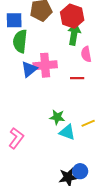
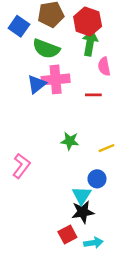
blue square: (14, 20) -> (19, 26), turned 36
green semicircle: (20, 41) -> (46, 49), moved, turned -75
cyan triangle: (67, 132) -> (82, 195), moved, turned 42
blue circle: (80, 171) -> (97, 179), moved

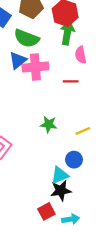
blue triangle: (37, 84) -> (18, 60), moved
cyan triangle: (82, 195) -> (60, 175), turned 36

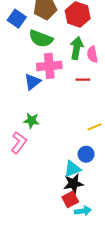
green arrow: (67, 33) -> (77, 48), moved
blue triangle: (18, 60) -> (32, 82), moved
green star: (49, 124) -> (31, 121), moved
red square: (46, 211) -> (70, 199), moved

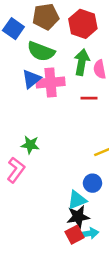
blue triangle: (32, 82) -> (31, 79), moved
cyan arrow: (83, 211) -> (89, 233), moved

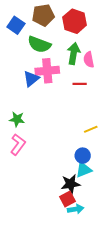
blue triangle: (31, 79) -> (31, 79), moved
green star: (30, 145) -> (17, 119), moved
cyan triangle: (77, 200) -> (84, 170), moved
cyan arrow: (89, 233) -> (76, 209), moved

